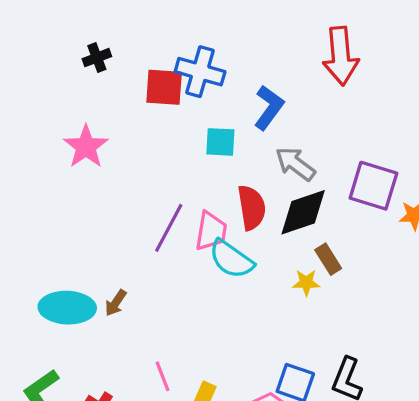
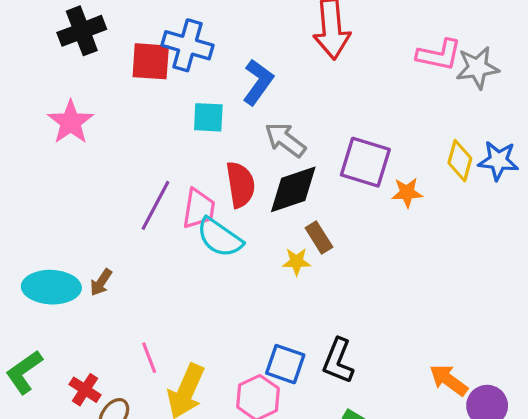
black cross: (97, 58) -> (82, 31), size x1.6

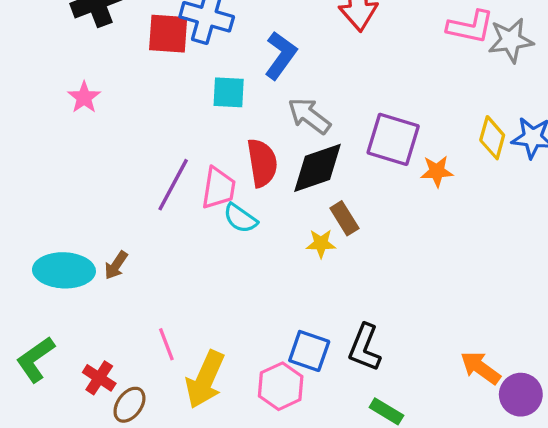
pink star: (71, 122) -> (84, 97), size x0.7
cyan semicircle: (220, 237) -> (240, 218), size x0.7

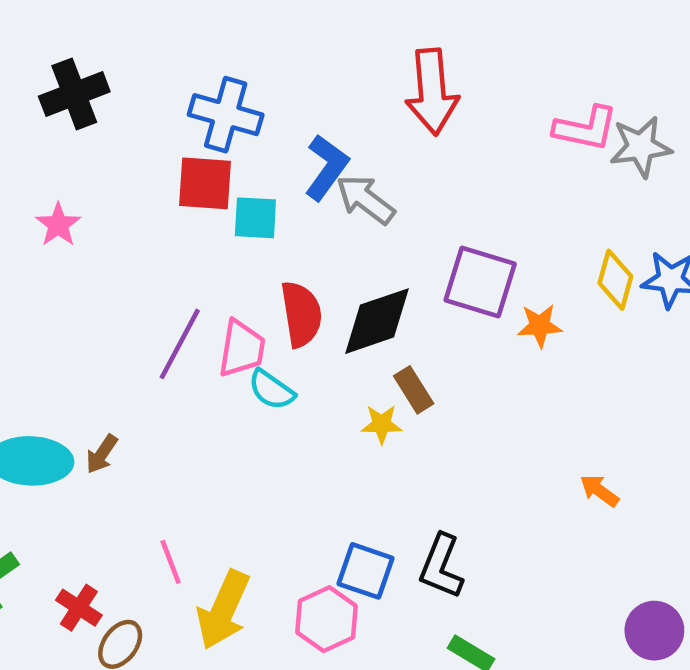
red square: (168, 34) -> (205, 183), moved
gray arrow: (309, 116) -> (365, 199), moved
orange arrow: (480, 368) -> (599, 491), moved, size x0.7

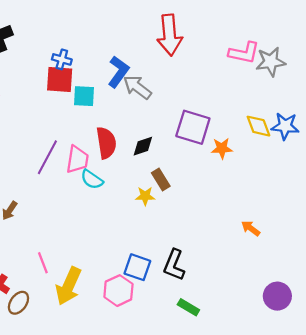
blue cross: (226, 115) -> (62, 59), moved, size x0.6
yellow diamond: (615, 280) -> (258, 126), turned -36
black diamond: (377, 321) -> (143, 146), size x0.6

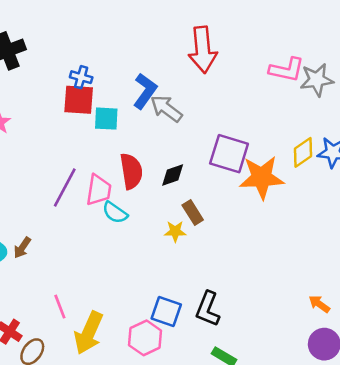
yellow diamond: (258, 126) -> (303, 152), turned 76
orange star: (222, 148) -> (262, 177), size x1.8
orange arrow: (251, 228) -> (319, 304), moved

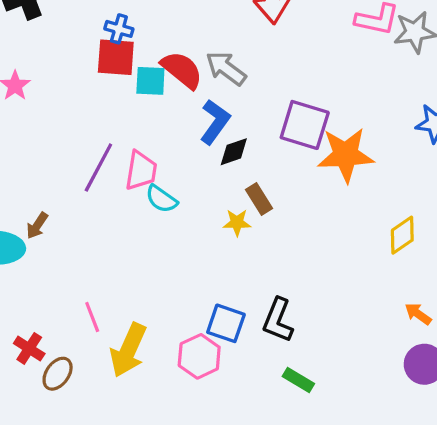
blue L-shape: (145, 91) -> (215, 122), moved
yellow diamond: (303, 152) -> (402, 235), moved
red semicircle: (131, 171) -> (182, 70), moved, turned -42
brown arrow: (22, 248) -> (37, 226), moved

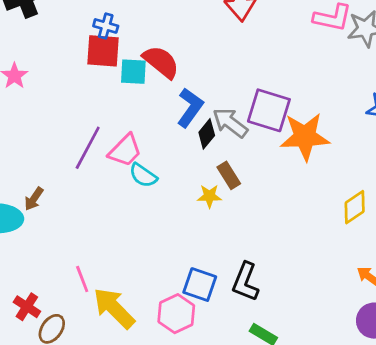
gray arrow: (226, 68) -> (230, 123), moved
black diamond: (234, 152) -> (207, 134), turned -32
pink trapezoid: (141, 171) -> (125, 150), turned 36
yellow arrow: (128, 350) -> (114, 308), turned 111

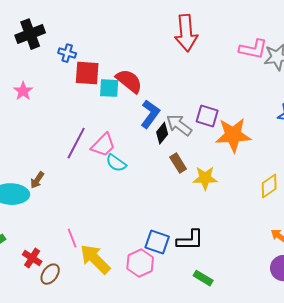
blue cross: (106, 26) -> (67, 53), moved
purple square: (269, 110) -> (207, 116), size x0.7
yellow star: (209, 196) -> (205, 178), moved, size x1.4
black L-shape: (245, 282) -> (190, 240), turned -112

